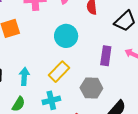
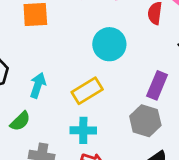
gray hexagon: (91, 88) -> (145, 121), moved
cyan cross: (51, 100) -> (83, 130), moved

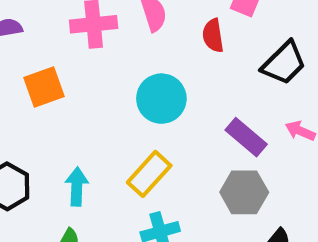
purple rectangle: (157, 85) -> (246, 137), turned -56

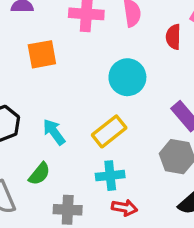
cyan arrow: (77, 187) -> (54, 132), turned -48

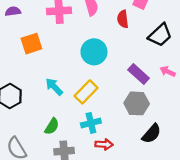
cyan arrow: (54, 132) -> (54, 87), moved
green semicircle: (39, 174) -> (52, 126), moved

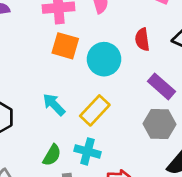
red semicircle: (123, 19) -> (142, 39), moved
orange square: (31, 44) -> (65, 46), moved, turned 35
cyan cross: (91, 123) -> (87, 151), moved, turned 30

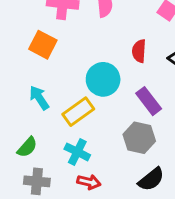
orange square: (65, 46) -> (43, 45), moved
cyan circle: (104, 59) -> (103, 79), moved
cyan cross: (87, 151) -> (77, 152), moved

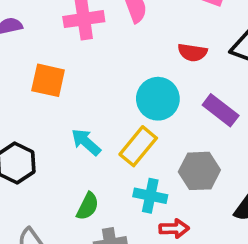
orange square: (43, 45) -> (48, 80), moved
red semicircle: (139, 51) -> (192, 52), turned -70
gray hexagon: (139, 138) -> (199, 171), moved

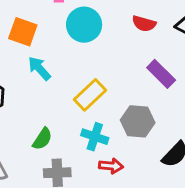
cyan circle: (158, 99) -> (84, 25), moved
cyan arrow: (86, 142) -> (39, 68), moved

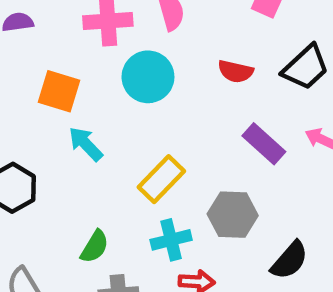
cyan cross: (95, 137) -> (171, 240), turned -30

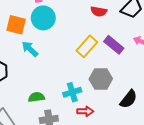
cyan circle: (148, 77) -> (43, 18), moved
yellow rectangle: (161, 179) -> (87, 46), moved
green semicircle: (95, 247) -> (36, 97), turned -126

